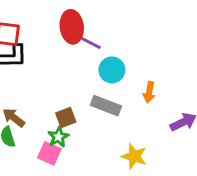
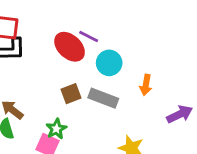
red ellipse: (72, 27) -> (70, 47), moved, turned -40
brown square: (66, 118) -> (71, 94), moved

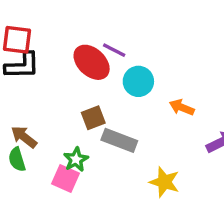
orange arrow: (146, 85) -> (182, 107), turned 102
gray rectangle: (103, 98) -> (119, 140), moved

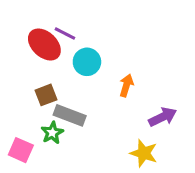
orange arrow: (182, 107) -> (126, 85), turned 85
green star: (76, 159) -> (52, 133), moved
yellow star: (164, 182) -> (144, 153), moved

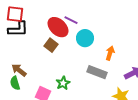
brown square: (46, 95) -> (51, 45), moved, turned -32
gray rectangle: (70, 115) -> (97, 72), moved

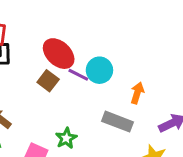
purple line: (71, 20) -> (78, 75), moved

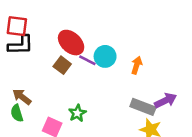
orange arrow: (137, 93) -> (137, 65), moved
gray rectangle: (118, 122) -> (143, 107), moved

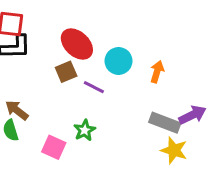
purple line: (87, 60) -> (94, 87), moved
brown square: (62, 65) -> (66, 72), turned 30

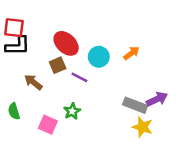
orange arrow: (157, 72) -> (132, 53), moved, turned 35
brown arrow: (17, 110) -> (33, 82), moved

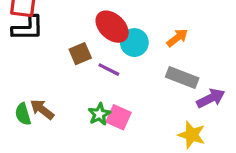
red ellipse: (66, 43) -> (112, 27), moved
brown arrow: (33, 82) -> (42, 109), moved
gray rectangle: (135, 105) -> (182, 78), moved
pink square: (48, 125) -> (118, 117), moved

